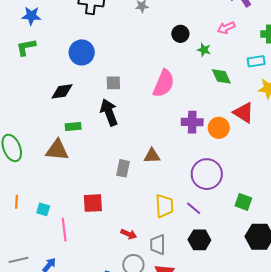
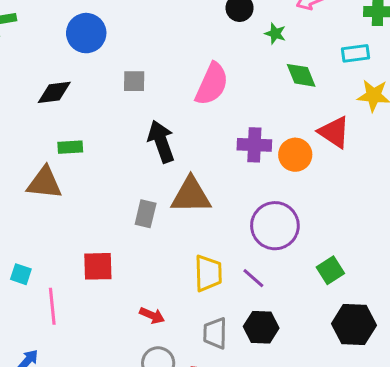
black arrow: (109, 112) -> (161, 141), moved
brown triangle: (152, 156) -> (191, 195), size x1.6
green square: (243, 202) -> (330, 270), turned 36
gray trapezoid: (158, 245) -> (215, 333), moved

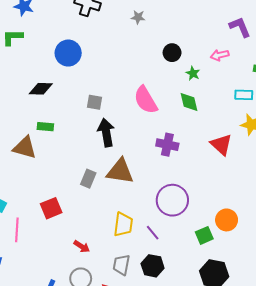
green diamond: (301, 75) -> (189, 102), moved
gray square: (134, 81) -> (95, 102), moved
pink semicircle: (212, 84) -> (146, 100), turned 116
orange circle: (295, 155) -> (227, 220), moved
red square: (98, 266) -> (51, 208), turned -30

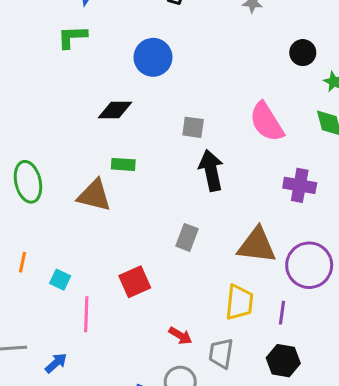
brown triangle: (120, 171) -> (257, 245), moved
purple line: (153, 233) -> (282, 313), turned 49
gray trapezoid: (121, 265) -> (221, 353), moved

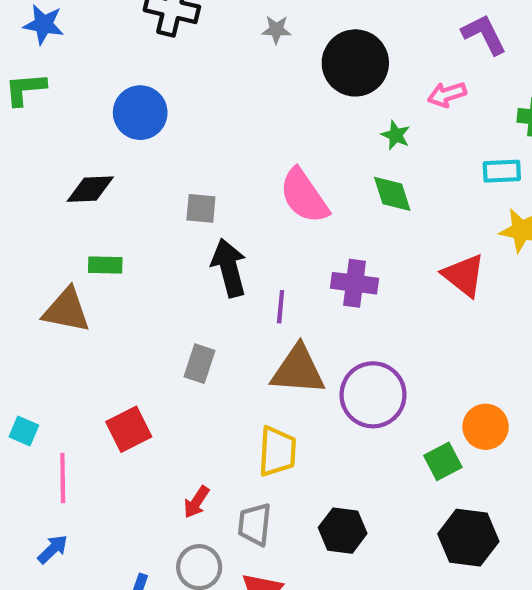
black circle: (303, 53) -> (355, 63), moved, size x1.8
purple line: (282, 313) -> (281, 307), moved
red arrow: (180, 336) -> (196, 502), turned 95
blue arrow: (56, 363) -> (53, 549), moved

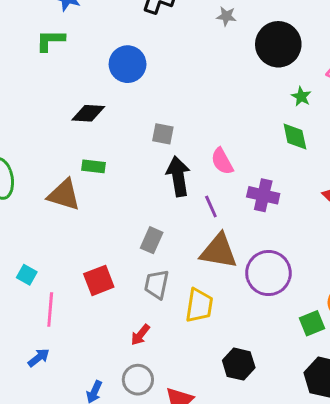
pink semicircle: (304, 196) -> (222, 161), moved, size x0.7
purple line: (281, 307) -> (211, 206), turned -35
gray trapezoid: (255, 524) -> (157, 284), moved

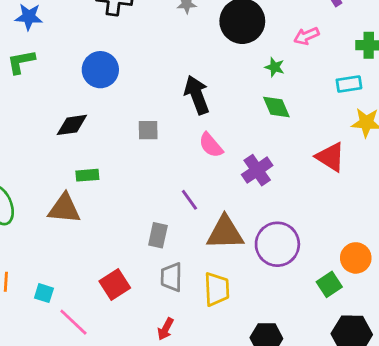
black arrow: (178, 176) -> (197, 95), moved
purple cross: (263, 195) -> (257, 170), turned -36
purple line: (211, 206) -> (189, 200), moved
pink line: (50, 310) -> (73, 322), turned -40

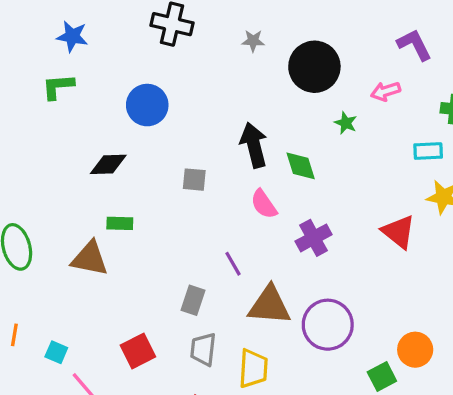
green diamond: (276, 107) -> (301, 166), moved

